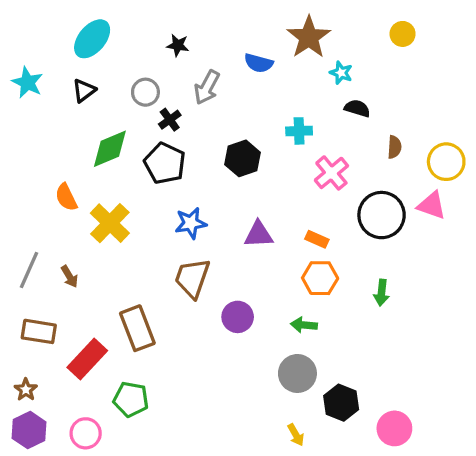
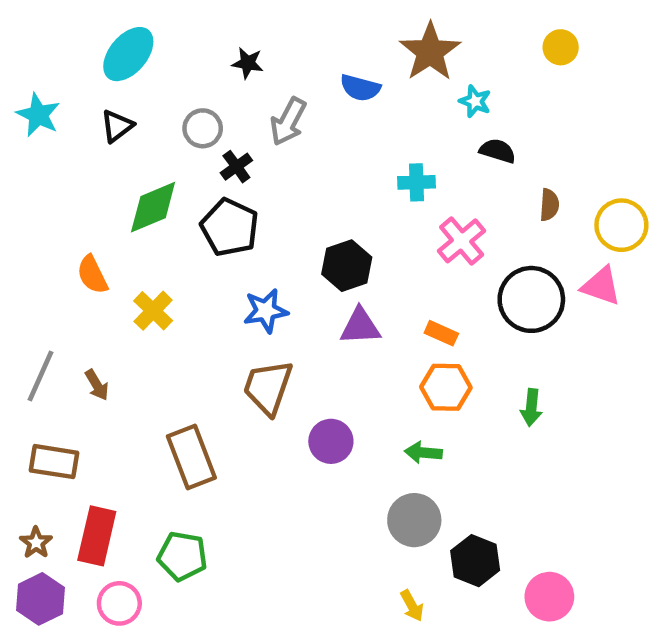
black hexagon: (242, 158) -> (347, 266), moved
yellow cross: (110, 223) -> (153, 311), size x0.7
red rectangle: (87, 359) -> (97, 536), moved, turned -30

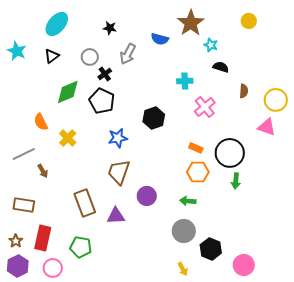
black circle: (531, 299) -> (230, 153), moved
purple triangle: (360, 326) -> (116, 216), moved
gray line: (41, 376) -> (24, 154), moved, turned 40

